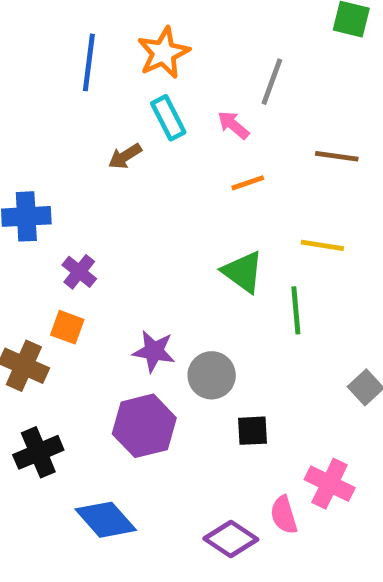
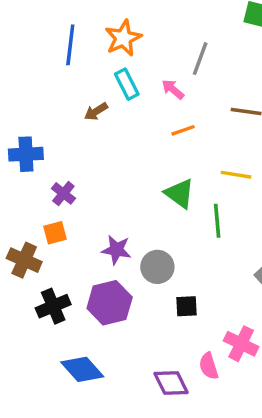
orange square: (67, 327) -> (55, 233), turned -35
black cross: (38, 452) -> (53, 306), moved
purple diamond: (231, 539) -> (171, 383), turned 30

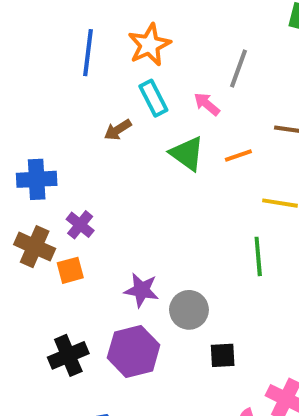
orange line: (183, 130) -> (238, 156), moved
green triangle: (180, 193) -> (187, 154), moved
brown cross: (24, 260) -> (35, 247), moved

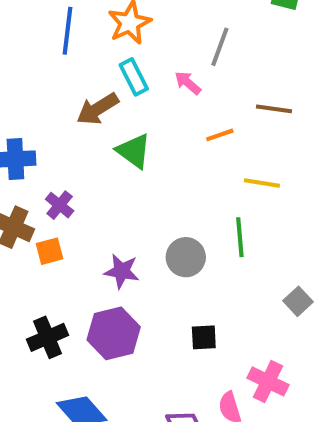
brown arrow: (118, 130) -> (98, 109), size x1.5
green triangle: (187, 154) -> (134, 151), moved
gray circle: (189, 310) -> (186, 257), moved

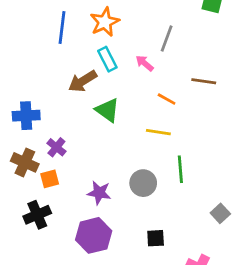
orange line: (220, 135) -> (167, 99), turned 48
yellow line: (262, 183) -> (158, 132), moved
black cross: (48, 337) -> (37, 215), moved

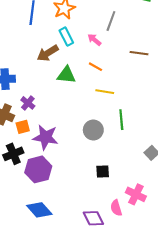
orange line: (167, 99) -> (95, 67), moved
green triangle: (107, 110) -> (66, 75), turned -30
purple star: (99, 193) -> (46, 137), moved, size x1.4
purple hexagon: (94, 235) -> (38, 169), moved

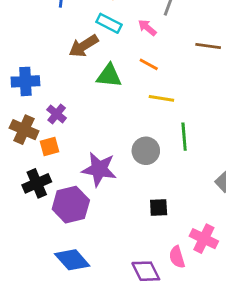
cyan rectangle: (66, 37) -> (109, 23), turned -36
purple star: (46, 137) -> (99, 169), moved

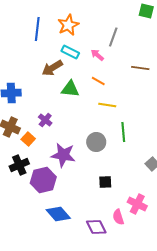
purple cross: (57, 114) -> (45, 120), moved
orange square: (50, 147) -> (28, 139), turned -32
blue diamond: (72, 260) -> (58, 214), moved

